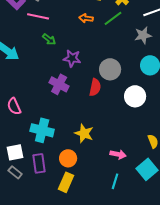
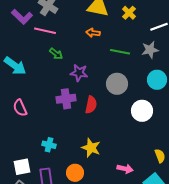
green line: (113, 18) -> (120, 52), moved, turned 48
purple cross: (59, 84) -> (66, 99), turned -36
red semicircle: (95, 87) -> (91, 105), moved
pink semicircle: (14, 106) -> (20, 108), moved
cyan cross: (42, 130) -> (49, 145), size x0.6

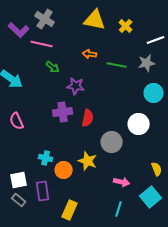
orange arrow: (93, 33) -> (90, 54), moved
gray circle: (117, 84) -> (112, 142), moved
orange circle: (75, 173) -> (64, 170), moved

